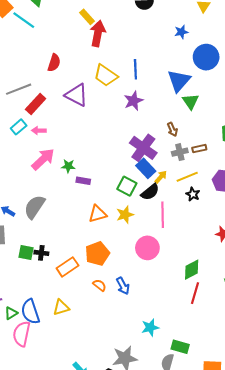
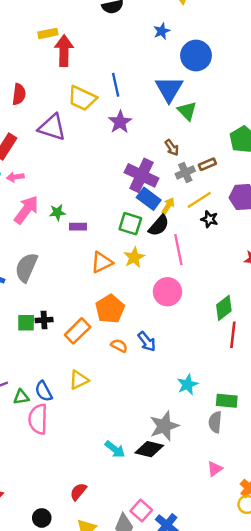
yellow rectangle: (87, 17) -> (48, 33), turned -49
blue semicircle: (30, 312) -> (44, 391), size x0.7
green triangle: (11, 313) -> (21, 397), turned 32

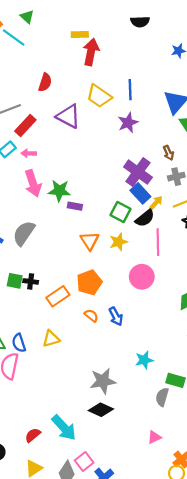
pink arrow: (26, 210) -> (33, 183), turned 115
green star: (57, 212) -> (59, 191), size x1.5
orange triangle: (102, 262) -> (90, 241), turned -48
gray star: (164, 426) -> (103, 381), moved
cyan arrow: (115, 449) -> (64, 428), moved, size x1.5

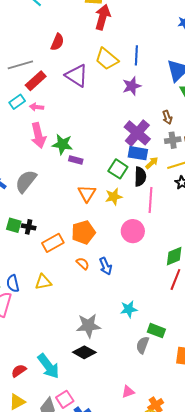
blue rectangle: (140, 193) -> (138, 153), turned -42
black semicircle: (145, 218) -> (140, 177), turned -54
pink triangle: (154, 437) -> (128, 392), moved

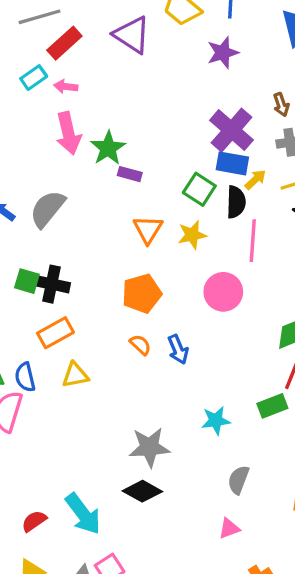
green star: (62, 144) -> (108, 148), turned 30
black cross: (29, 227) -> (52, 284), size x1.5
orange rectangle: (53, 243) -> (55, 333), moved
green rectangle: (156, 331) -> (272, 406), moved, turned -42
pink triangle: (128, 392) -> (229, 528), moved

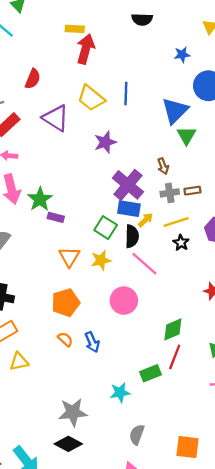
purple star: (223, 53) -> (105, 142), moved
pink line: (253, 241) -> (144, 264), turned -52
green rectangle: (272, 406) -> (150, 373), moved

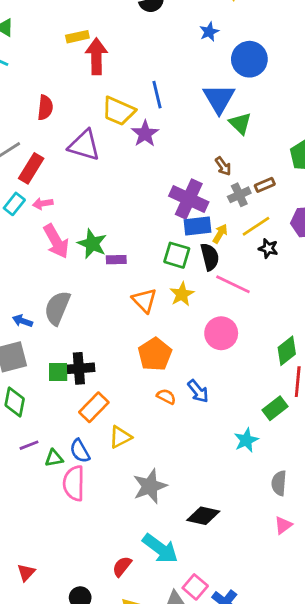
purple star: (105, 142) -> (145, 134), moved
gray star: (73, 412) -> (150, 486), moved

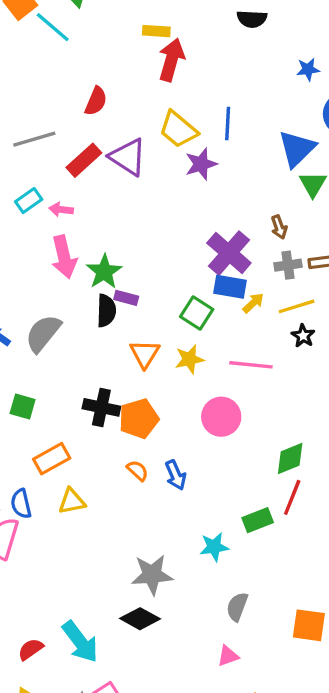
red rectangle: (31, 168) -> (84, 160), moved
black semicircle: (210, 257) -> (106, 311), moved
pink line: (233, 284) -> (251, 365), turned -36
black cross: (79, 368) -> (101, 407), moved
gray star: (150, 486) -> (152, 575), moved

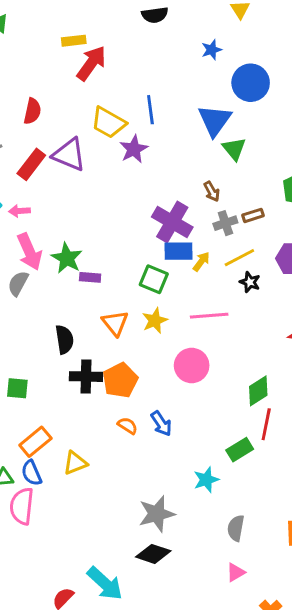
red arrow: (171, 60) -> (91, 63), turned 30
black semicircle: (106, 311) -> (64, 340), moved
gray semicircle: (43, 333) -> (18, 283), moved, size x0.7
orange rectangle: (52, 459) -> (35, 442), moved

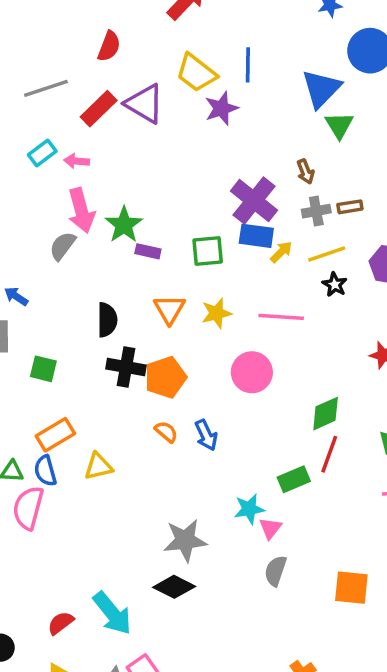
green square: (154, 279) -> (208, 251), moved, turned -36
pink triangle: (236, 572) -> (270, 528), moved, turned -30

